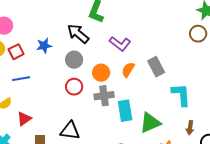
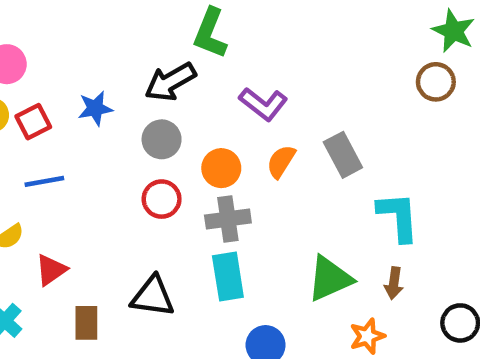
black arrow: (78, 34) -> (170, 82), turned -70
cyan rectangle: (125, 111) -> (228, 276), moved
brown arrow: (190, 128) -> (394, 283), moved

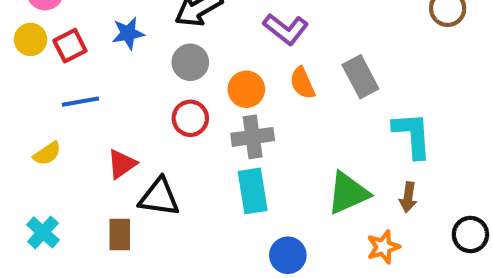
orange semicircle: (281, 161) -> (302, 83), turned -56
red triangle: (51, 270) -> (122, 164), moved
black triangle: (153, 296) -> (159, 197), moved

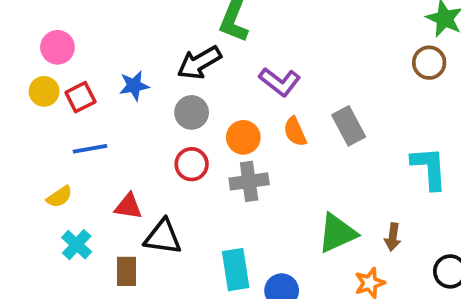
cyan L-shape: (412, 135) -> (429, 168), moved
red triangle: (122, 164) -> (128, 206), turned 44
cyan rectangle: (253, 191) -> (236, 270), moved
cyan cross: (43, 232) -> (77, 245), moved

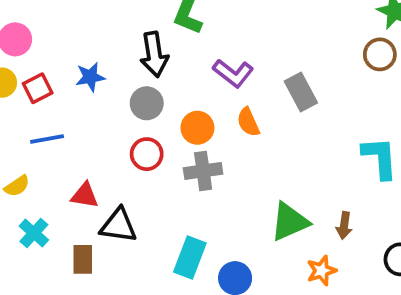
black arrow: (199, 63) -> (154, 54), turned -69
gray rectangle: (349, 126) -> (301, 92), moved
cyan rectangle: (236, 270) -> (190, 257), turned 30

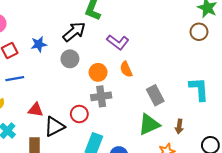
black arrow: (154, 54) -> (74, 32), turned -120
gray rectangle: (301, 92) -> (155, 95), moved
red circle: (147, 154) -> (79, 114), moved
black triangle: (118, 225) -> (54, 126), turned -35

